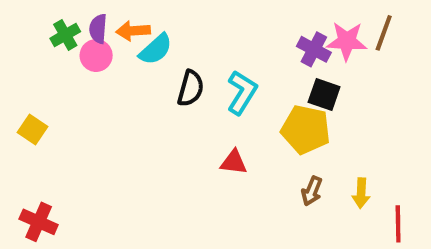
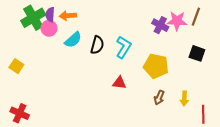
green cross: (65, 35) -> (33, 18), size x1.6
cyan semicircle: (156, 49) -> (73, 40), moved
black square: (324, 95) -> (197, 53), moved

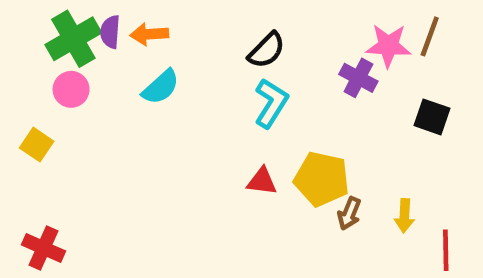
purple cross: (160, 25) -> (358, 78), moved
pink circle: (49, 28) -> (71, 89), moved
black semicircle: (97, 45) -> (266, 50), moved, turned 30
yellow pentagon: (156, 66) -> (322, 179), moved

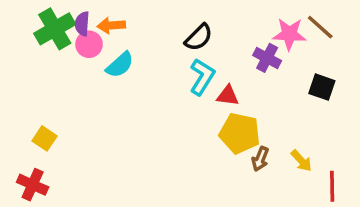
brown line: (430, 36) -> (320, 27), turned -68
pink circle: (71, 89) -> (89, 44), moved
yellow square: (37, 145) -> (45, 138), moved
red triangle: (262, 181) -> (228, 96), moved
yellow arrow: (404, 216) -> (301, 161), turned -45

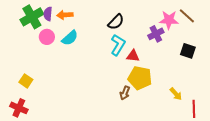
pink circle: (89, 44) -> (47, 37), moved
purple cross: (267, 58) -> (156, 34), turned 35
brown arrow: (260, 159) -> (125, 93), moved

